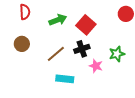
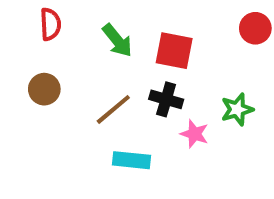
green arrow: (58, 20) -> (117, 40), turned 72
red square: (86, 25) -> (174, 51), turned -30
black cross: (82, 49) -> (166, 99), turned 35

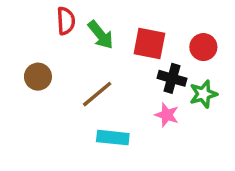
red semicircle: (50, 24) -> (66, 21), moved
red circle: (255, 28) -> (203, 47), moved
black cross: (166, 99) -> (172, 78), moved

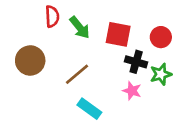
brown circle: (38, 77) -> (30, 60), size x1.4
cyan rectangle: (113, 138) -> (89, 109), turned 30

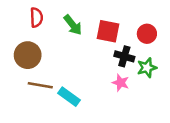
red semicircle: (52, 16) -> (36, 17), moved
brown line: (77, 74) -> (40, 85), moved, turned 50
cyan rectangle: (89, 109) -> (69, 97), moved

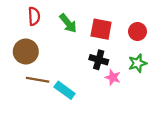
black cross: (124, 56) -> (99, 60), moved

